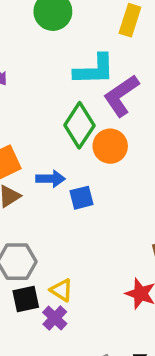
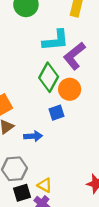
blue arrow: (51, 179) -> (33, 136), moved
blue square: (81, 198) -> (56, 113), moved

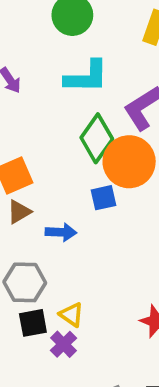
cyan L-shape: (56, 40) -> (86, 77), moved
orange circle: (70, 89) -> (129, 162), size x1.4

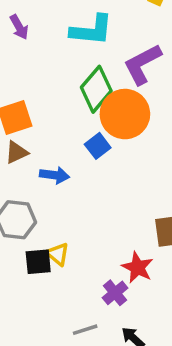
blue square: (104, 198) -> (98, 146), turned -30
black square: (33, 323) -> (38, 262), moved
purple cross: (64, 344) -> (115, 293), moved

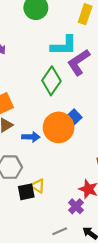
cyan L-shape: (92, 30) -> (64, 46), moved
orange circle: (125, 114) -> (59, 127), moved
blue square: (98, 146) -> (74, 117), moved

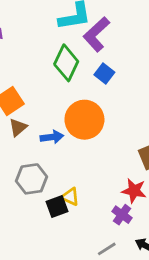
blue square: (74, 117) -> (104, 73), moved

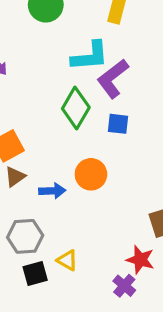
blue square: (104, 73) -> (118, 124), turned -36
orange circle: (84, 120) -> (91, 174), size x0.7
black square: (57, 207) -> (35, 274), moved

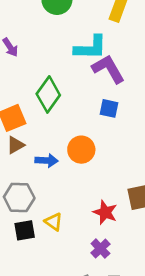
purple L-shape: (113, 79) -> (108, 69), turned 92
green diamond: (76, 108) -> (48, 94), moved
red star: (140, 260) -> (105, 212), moved

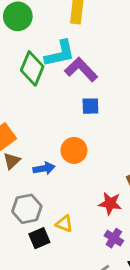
green diamond: (48, 94) -> (32, 68), moved

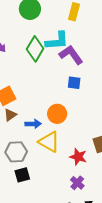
yellow triangle: (64, 224) -> (49, 142), moved, size x1.6

